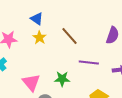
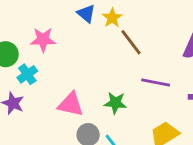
yellow star: (39, 38) -> (112, 18), moved
pink triangle: (31, 82) -> (71, 104), turned -42

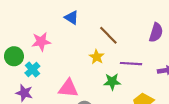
yellow star: (112, 18) -> (97, 57), moved
green star: (115, 103) -> (112, 82), moved

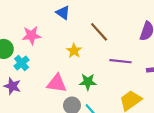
yellow star: (97, 57) -> (74, 51), moved
green star: (112, 82) -> (88, 82), moved

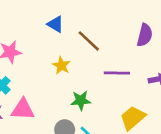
blue triangle: (63, 13) -> (56, 24), moved
pink triangle: (57, 83) -> (23, 109), moved

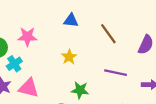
blue triangle: (56, 24) -> (71, 20), turned -35
brown line: (89, 41) -> (108, 34), moved

